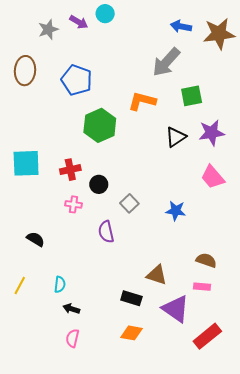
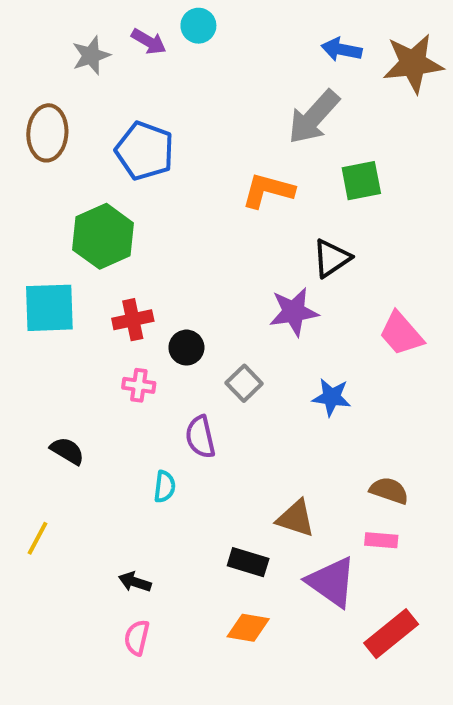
green hexagon: (100, 125) -> (103, 236), moved
purple star: (212, 133) -> (294, 312), moved
cyan semicircle: (60, 284) -> (165, 487), moved

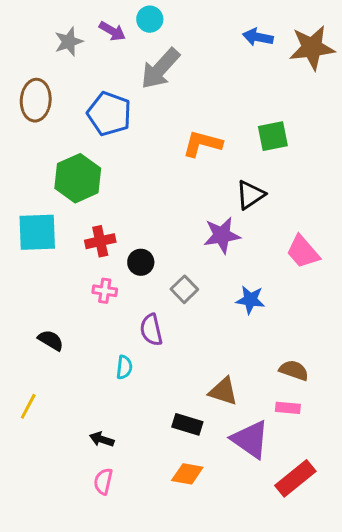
gray arrow: (314, 117) -> (160, 69), moved

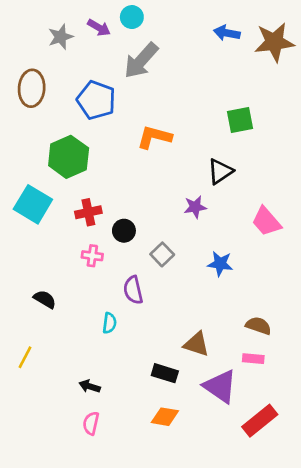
orange L-shape: (202, 144) -> (154, 137), moved
cyan square: (37, 232) -> (33, 204), turned 33
purple star: (222, 235) -> (195, 207), size x0.7

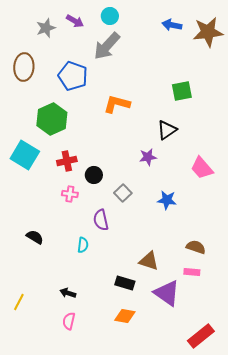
cyan circle: (132, 17) -> (110, 16), moved
black semicircle: (45, 299) -> (35, 237), moved
yellow line: (25, 357) -> (19, 302), moved
red rectangle: (260, 421) -> (201, 336), moved

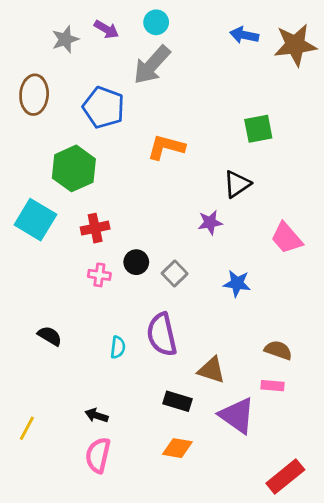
black circle: (94, 175) -> (136, 262), moved
purple semicircle: (101, 220) -> (162, 335), moved, size x1.4
pink semicircle: (69, 321) -> (98, 455), size x1.4

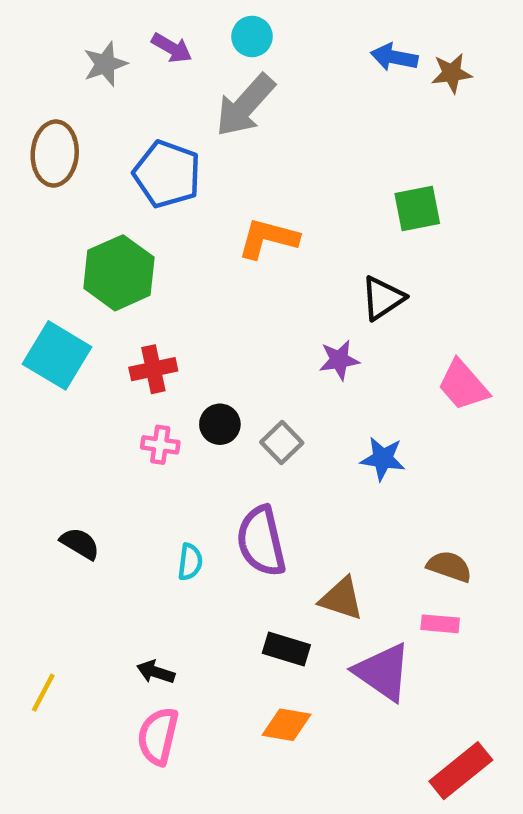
brown star: (295, 45) -> (452, 73), moved, size x0.6

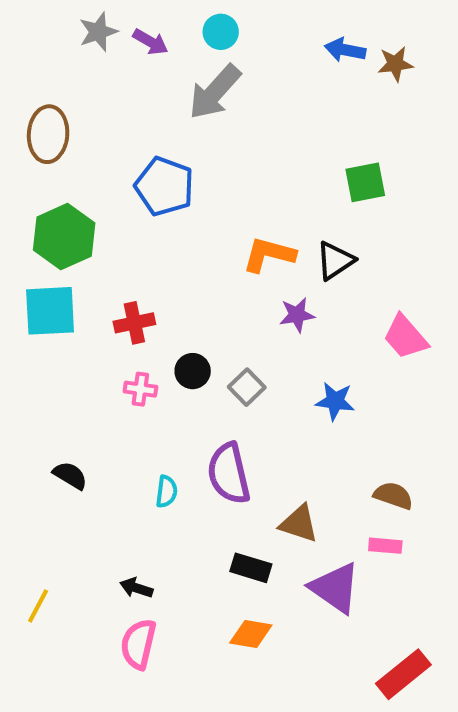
gray star: (105, 64) -> (98, 32), moved
blue pentagon: (167, 174) -> (164, 186), moved
orange L-shape: (268, 238) -> (269, 255), moved
green hexagon: (119, 273) -> (64, 237), moved
cyan square: (57, 355) -> (50, 311), turned -34

